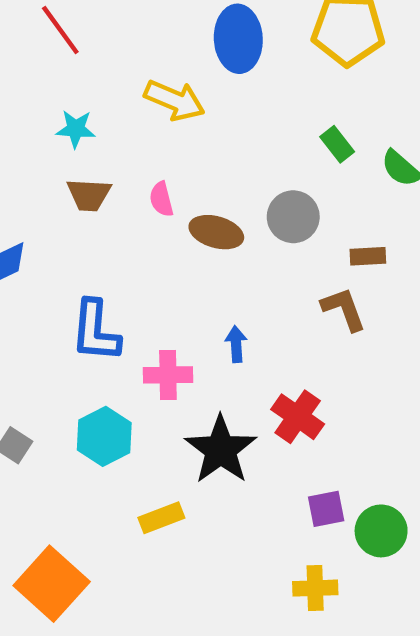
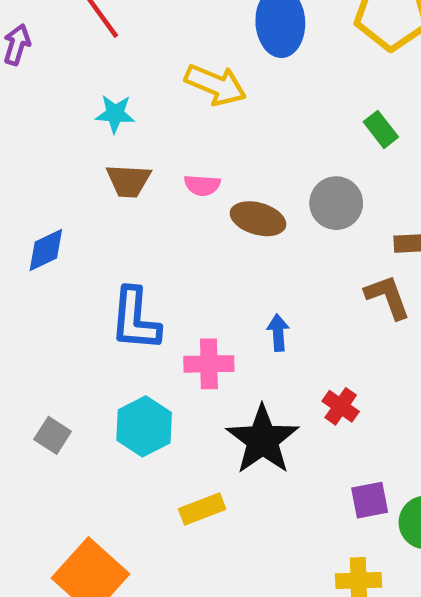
pink semicircle: (161, 199) -> (202, 185), turned -72
red cross: (298, 417) -> (341, 406), size x0.7

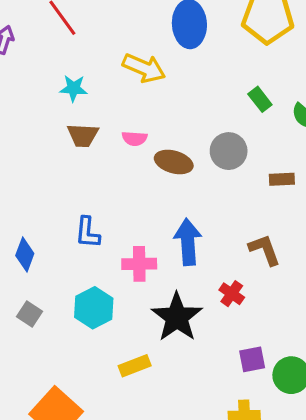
blue diamond: (46, 250) -> (25, 254), moved, turned -44
brown L-shape: (388, 297) -> (265, 250), moved
blue L-shape: (135, 319) -> (88, 233), size x0.7
blue arrow: (278, 333) -> (188, 242), size x1.8

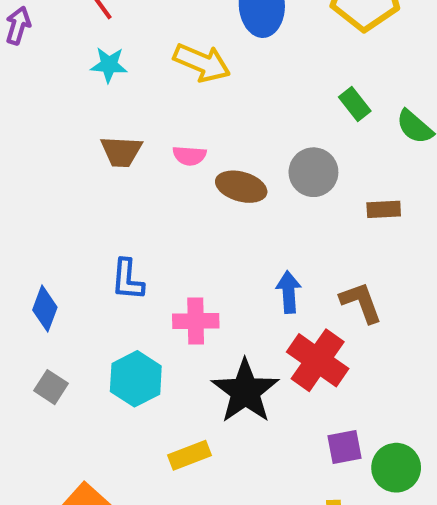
cyan star: (73, 88) -> (109, 65), moved
blue arrow: (188, 242) -> (289, 292), moved, size x0.7
red cross: (232, 294) -> (318, 360), size x1.8

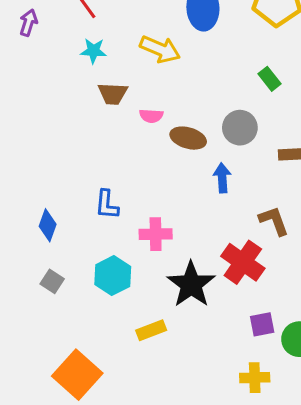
brown trapezoid: (121, 152) -> (113, 94), moved
blue arrow: (289, 292) -> (222, 178), moved

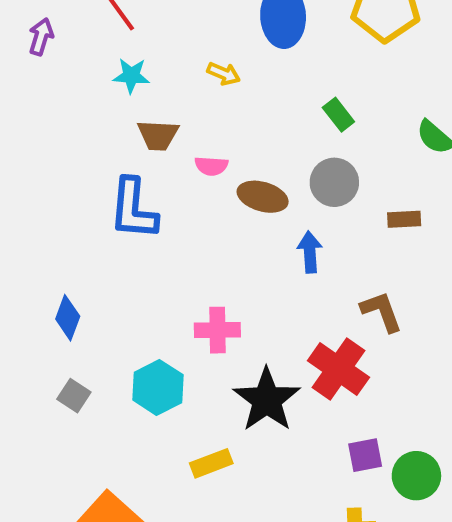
yellow arrow: (160, 49) -> (224, 74), size x0.6
green rectangle: (269, 79) -> (338, 115), moved
blue L-shape: (107, 205) -> (133, 209), moved, size x1.5

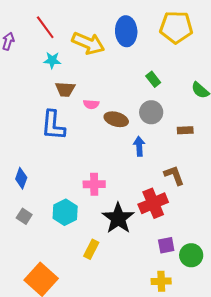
yellow arrow: (224, 74) -> (88, 43), moved, size x2.0
red cross: (338, 369) -> (153, 203), turned 32
yellow rectangle: (211, 463) -> (91, 249), turned -42

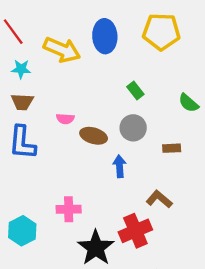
brown trapezoid: (65, 89) -> (22, 102), moved
brown L-shape: (174, 175) -> (159, 199), turned -30
cyan hexagon: (65, 212) -> (22, 231), moved

